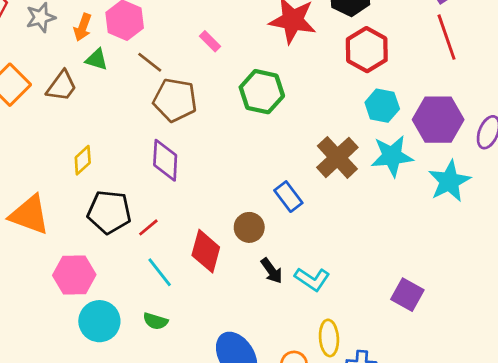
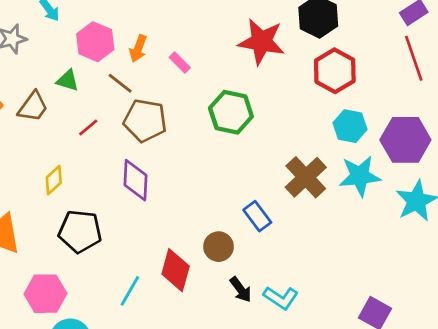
orange arrow: (83, 27) -> (138, 49), moved
red line: (148, 227) -> (88, 128), moved
cyan line: (160, 272) -> (130, 291), turned 68

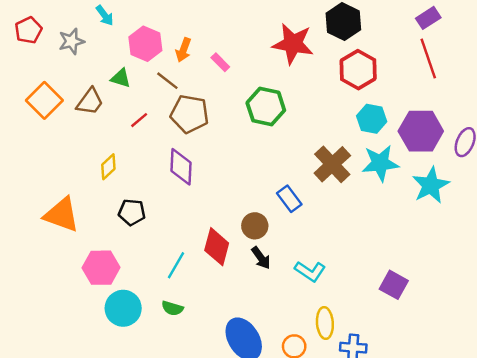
black pentagon: (80, 231) -> (132, 212), size x0.7
black arrow: (241, 290) -> (261, 258), moved

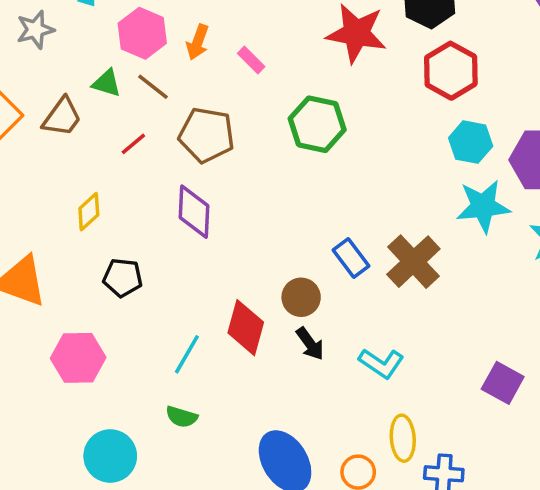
brown line: (167, 81) -> (153, 87), moved
brown cross: (332, 164) -> (413, 262), moved
cyan circle: (123, 308) -> (110, 456), moved

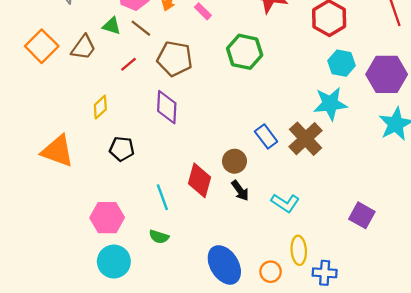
cyan star: (483, 206) -> (330, 104), moved
cyan line: (187, 354) -> (162, 197), turned -50
pink hexagon: (78, 358) -> (107, 218), moved

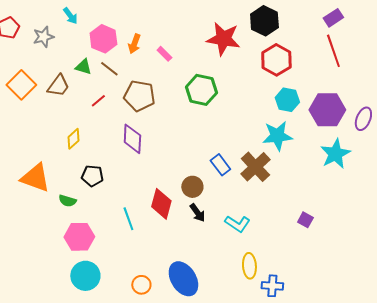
purple square: (362, 215) -> (305, 220), moved, size x0.7
green semicircle: (159, 237) -> (67, 201), moved
orange circle: (271, 272) -> (141, 285), moved

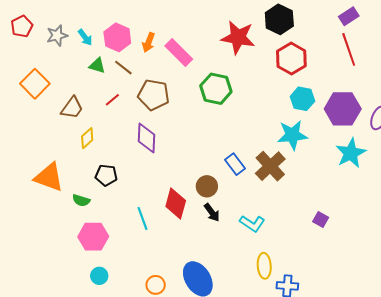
cyan arrow: (70, 16) -> (85, 37), moved
pink rectangle: (164, 54) -> (179, 53), size x1.8
brown trapezoid: (58, 86) -> (72, 108), moved
cyan circle: (85, 276) -> (99, 276), size x0.6

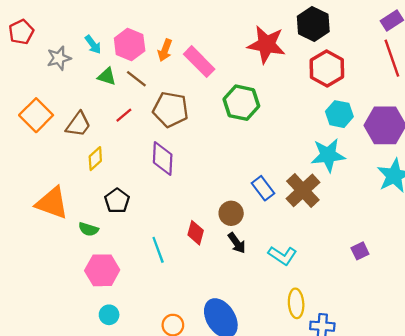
gray star: (57, 35) -> (59, 58), moved
orange square: (35, 84) -> (36, 115), moved
black pentagon: (106, 175) -> (117, 201), turned 30
red diamond: (176, 203) -> (196, 233), size x0.7
purple square: (321, 220) -> (360, 251), turned 35

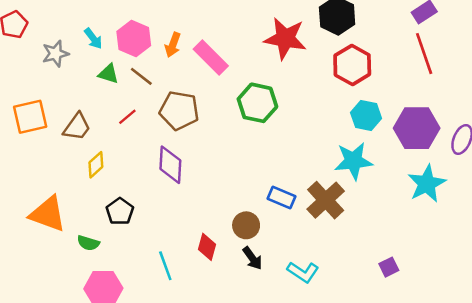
orange square: (36, 115) -> (30, 117), turned 32
blue rectangle: (263, 188) -> (281, 198), turned -30

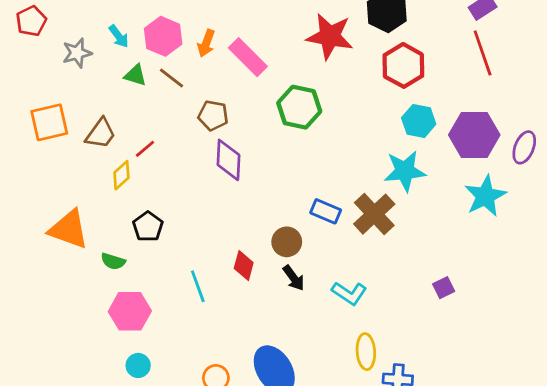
brown pentagon: (179, 110) -> (213, 115), size x0.7
red line: (127, 117) -> (145, 149), moved
purple diamond: (170, 165) -> (228, 160), moved

